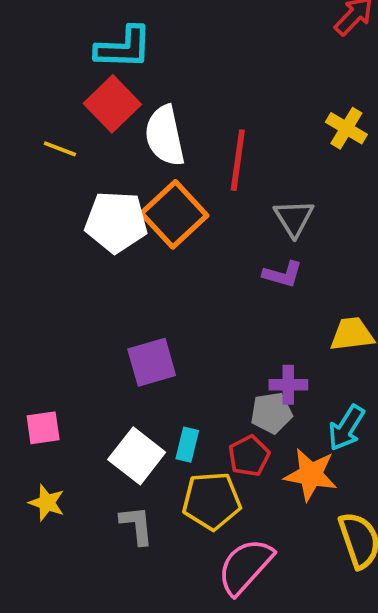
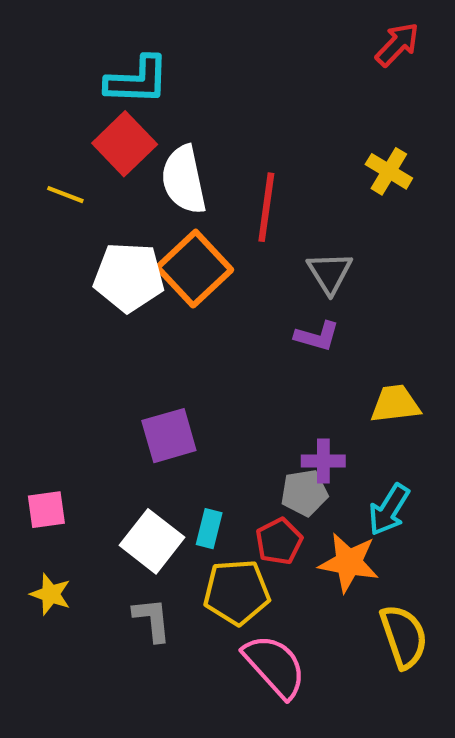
pink semicircle: (245, 566) -> (275, 666), turned 96

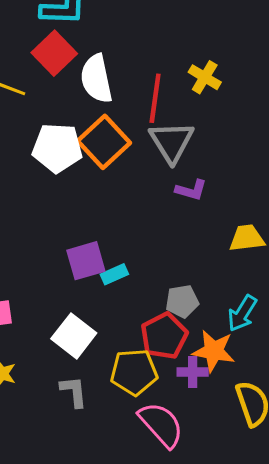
yellow cross: (389, 171) -> (205, 77), moved
gray triangle: (330, 273) -> (172, 142), moved, size x1.4
purple cross: (323, 461) -> (193, 372), moved
cyan rectangle: (209, 529) -> (114, 274), moved, turned 52
red pentagon: (279, 541) -> (164, 336), size x1.4

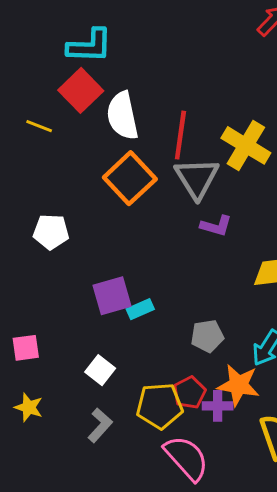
yellow cross: (205, 77) -> (246, 145), moved, size x1.5
white pentagon: (57, 148) -> (51, 232), moved, size x0.7
white square: (74, 336) -> (100, 370), size x0.7
red pentagon: (164, 336) -> (189, 392), moved, size x0.7
gray L-shape: (74, 392) -> (100, 425), turned 48

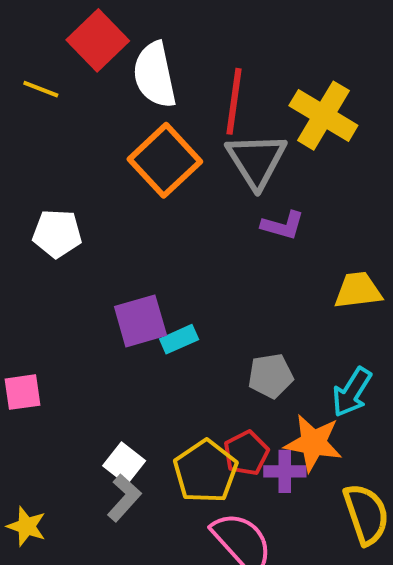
white square: (100, 370) -> (124, 463), moved
yellow pentagon: (160, 406) -> (206, 471), turned -30
yellow star: (29, 407) -> (27, 526), moved

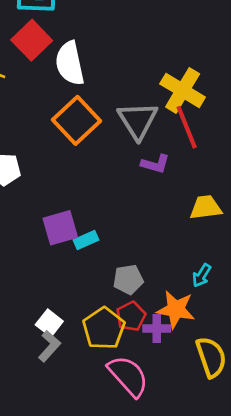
red line: (234, 101) -> (187, 127), moved, turned -30
gray pentagon: (271, 376) -> (128, 279), moved
cyan arrow: (352, 392) -> (202, 275), size x0.7

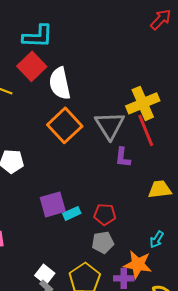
yellow cross: (183, 90) -> (143, 103), turned 36
purple L-shape: (155, 164) -> (123, 157), turned 80
red pentagon: (131, 316) -> (105, 214), moved, turned 30

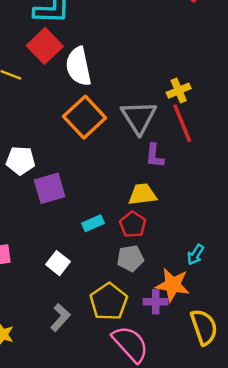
yellow cross: (143, 103) -> (179, 91), size x0.6
yellow trapezoid: (160, 189) -> (142, 194), moved
purple square: (53, 204) -> (50, 188), moved
red pentagon: (105, 214) -> (133, 224), turned 30
white square: (45, 274) -> (58, 263), moved

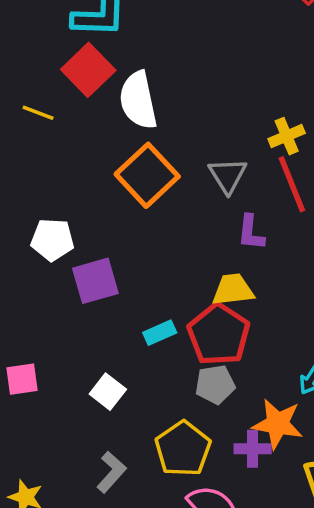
gray triangle: (139, 117) -> (228, 175), size x0.7
red pentagon: (133, 224) -> (219, 334), size x1.6

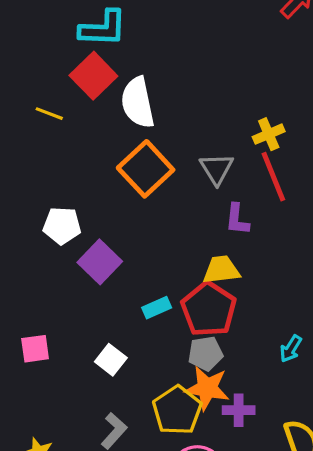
purple square: (95, 281) -> (100, 262), turned -30
orange star: (278, 424) -> (207, 388), moved

